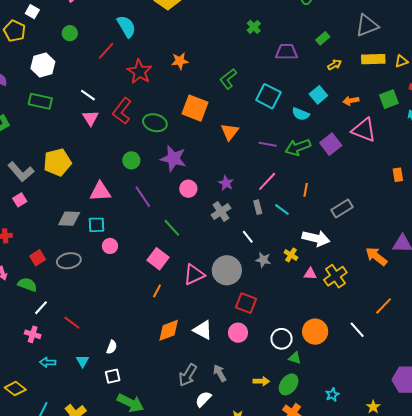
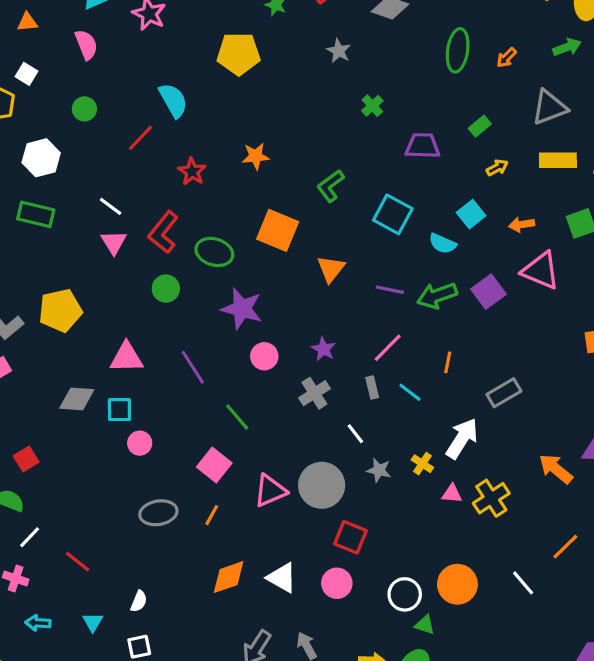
red star: (139, 72) -> (192, 172), size x0.7
green circle: (131, 160) -> (166, 289), moved
white arrow: (316, 238) -> (462, 438), turned -72
gray ellipse: (69, 261) -> (158, 513), moved

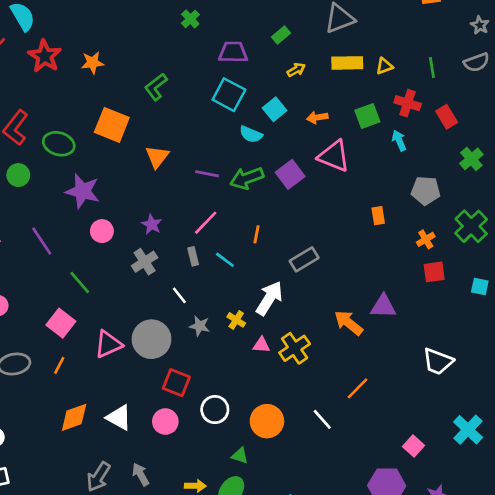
red star: (192, 172) -> (45, 56), moved, size x1.4
cyan square: (393, 214) -> (229, 95), moved
white circle: (405, 594) -> (215, 410), moved

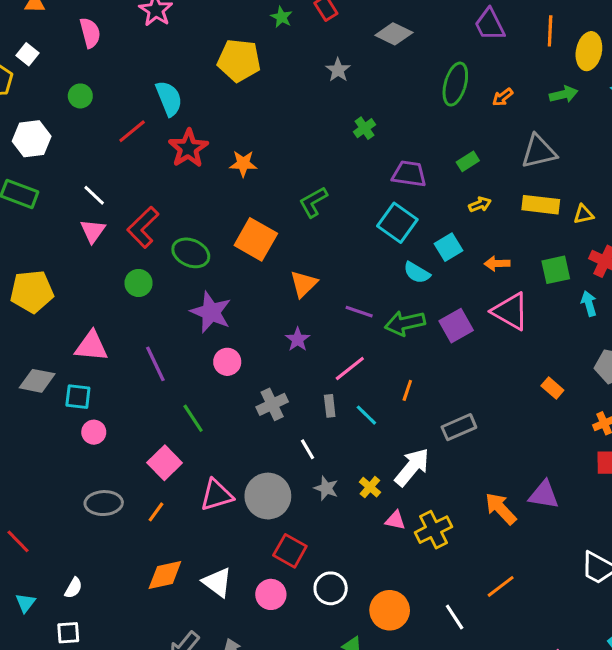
orange rectangle: (378, 216) -> (552, 388), turned -48
purple star: (152, 224) -> (298, 339), moved

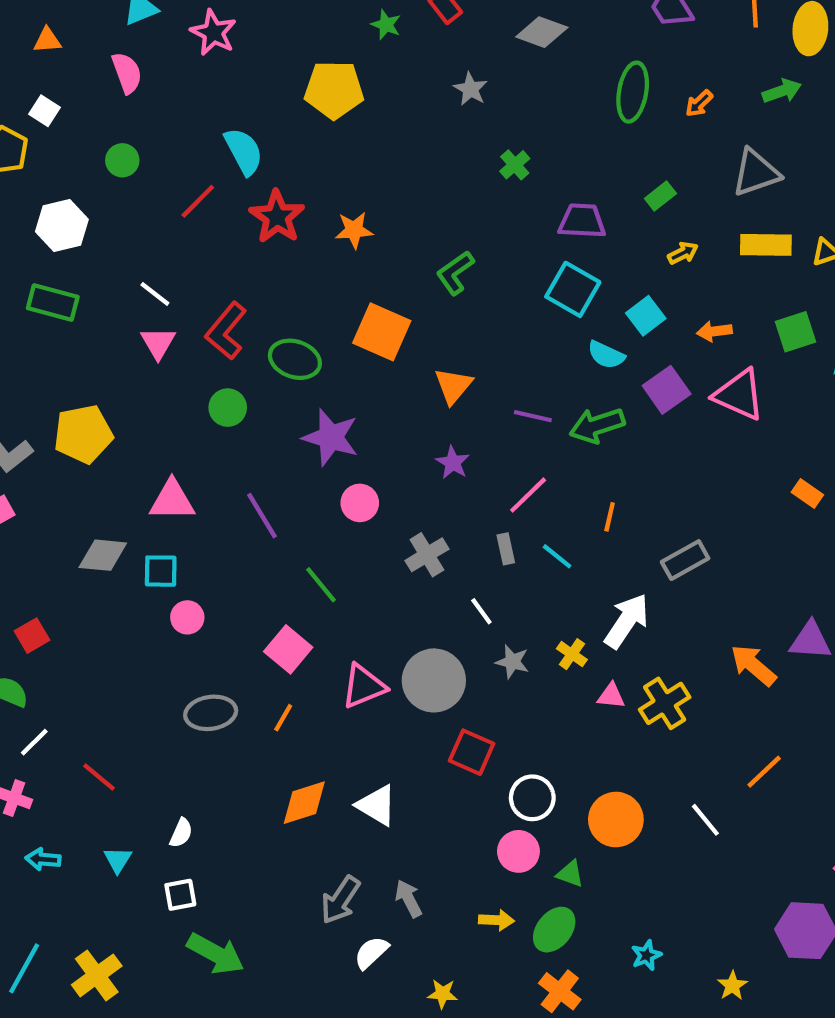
purple square: (456, 326) -> (667, 390), moved
pink circle: (271, 594) -> (518, 851), moved

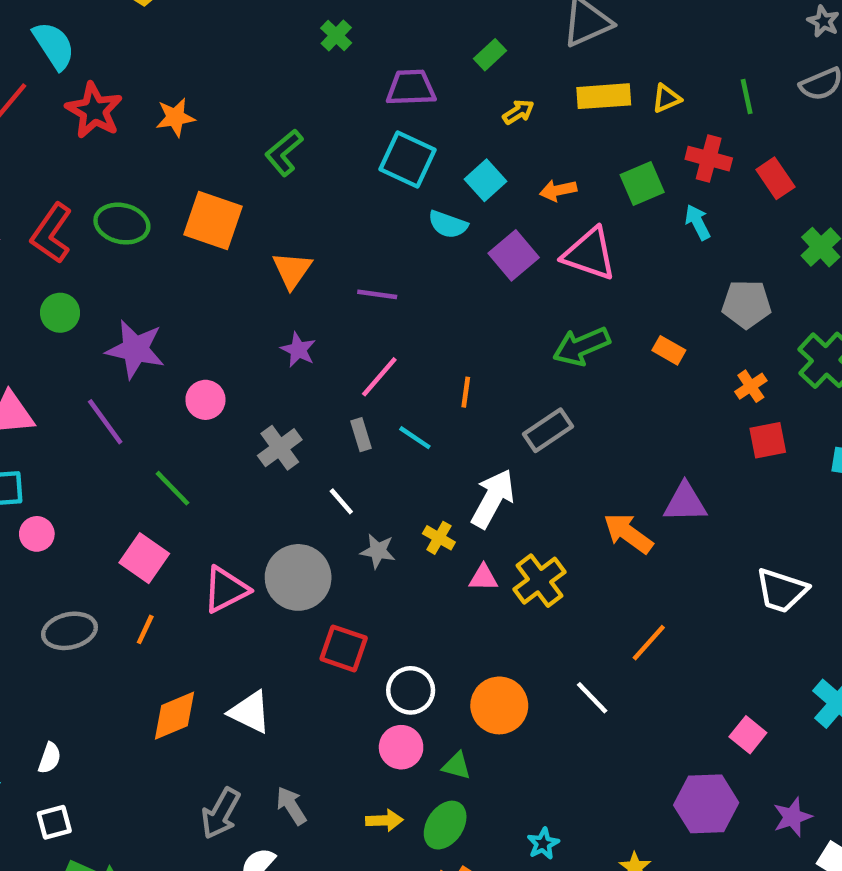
green ellipse: (295, 359) -> (122, 224), moved
green arrow: (597, 425) -> (581, 346), moved
purple star: (331, 437) -> (135, 349), moved

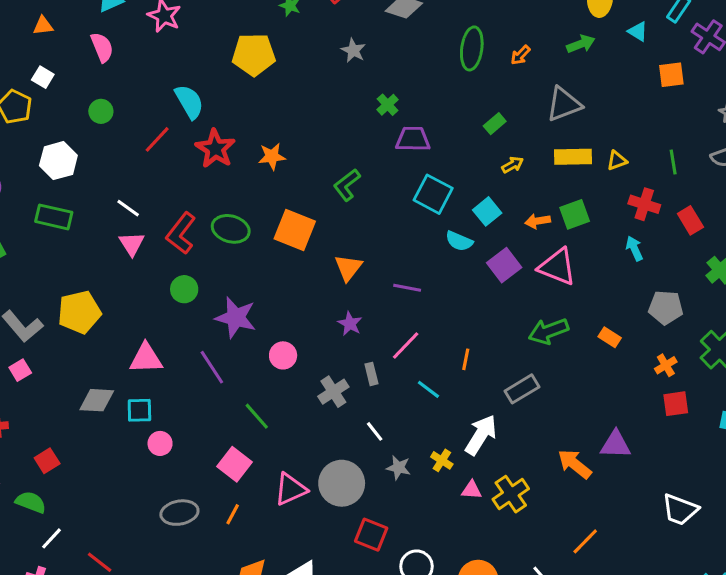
purple trapezoid: (411, 88) -> (413, 139), moved
green square: (642, 184) -> (575, 214), moved
gray rectangle: (361, 435) -> (371, 374), moved

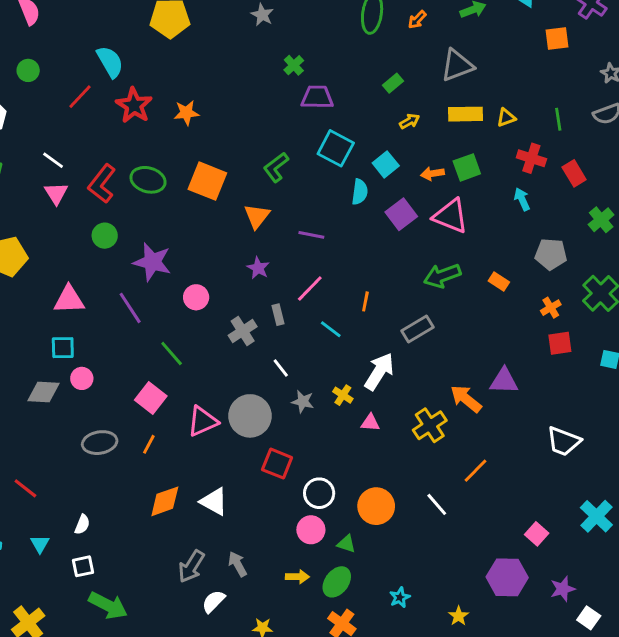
green L-shape: (347, 185) -> (276, 167), moved
cyan semicircle: (459, 241) -> (360, 192), turned -105
gray diamond: (97, 400) -> (43, 392), moved
yellow cross: (511, 494) -> (430, 425), moved

